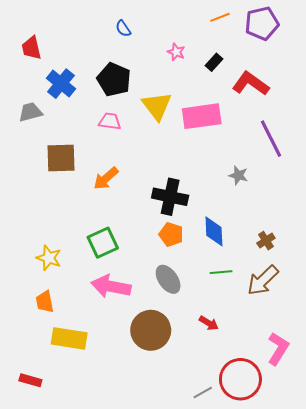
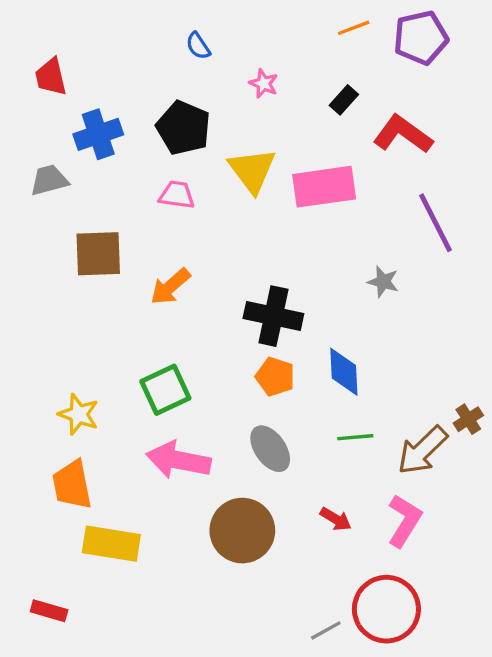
pink star: (176, 52) -> (264, 84), moved
blue cross: (61, 84) -> (98, 134), turned 32
brown cross: (266, 241) -> (468, 419), moved
orange trapezoid: (45, 302) -> (72, 485), size x1.4
pink L-shape: (278, 349) -> (404, 521), moved

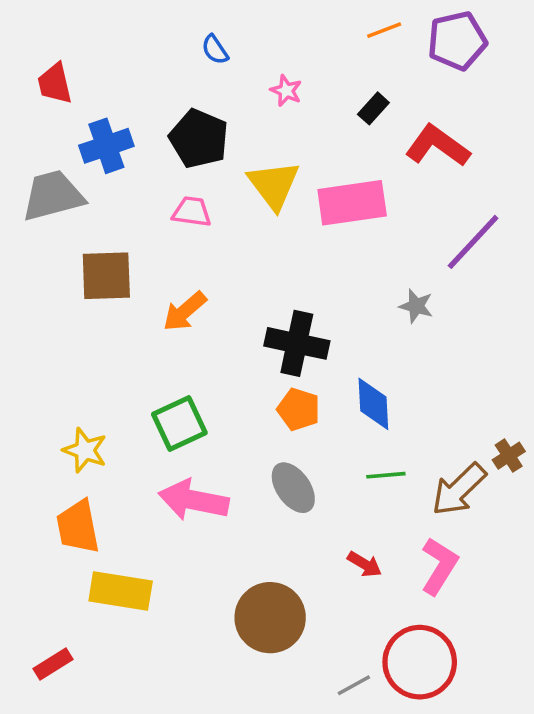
gray trapezoid: (49, 180) -> (53, 196), size x1.5
purple line: (436, 223) -> (473, 242), turned 70
brown circle: (242, 531) -> (270, 618), moved
red rectangle: (49, 611) -> (53, 664), turned -48

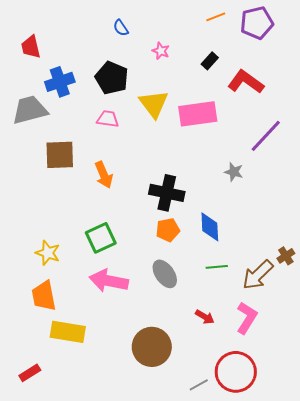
orange arrow: (185, 311) -> (104, 175), turned -72
orange pentagon: (299, 409) -> (168, 230), turned -30

